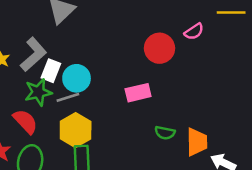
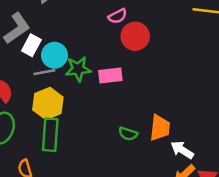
pink semicircle: (194, 32) -> (118, 16), moved
green star: (38, 92) -> (78, 69), moved
green semicircle: (165, 133) -> (128, 134), moved

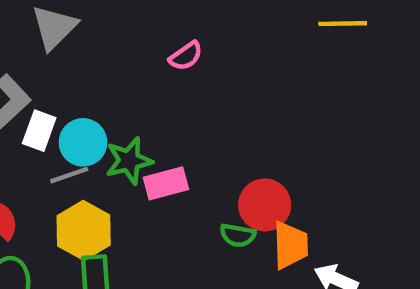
red circle: (135, 36) -> (265, 205), moved
pink rectangle: (110, 75) -> (166, 183), moved
green semicircle: (128, 134) -> (238, 235), moved

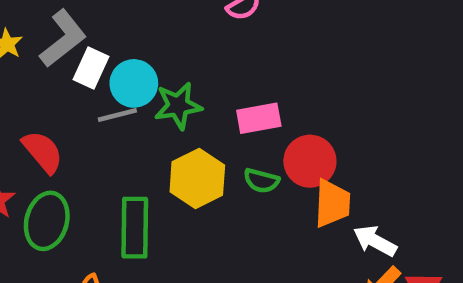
pink rectangle: (166, 183) -> (259, 118), moved
yellow hexagon: (84, 230) -> (197, 179), moved
green semicircle: (238, 235) -> (261, 181), moved

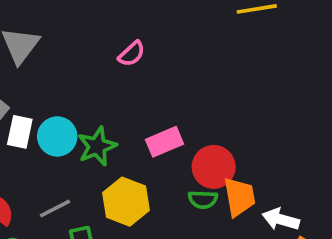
gray line: (117, 115) -> (55, 208), moved
green semicircle: (261, 181) -> (203, 199), moved

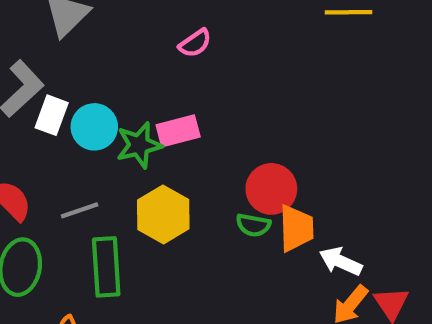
pink rectangle: (165, 142) -> (178, 131), moved

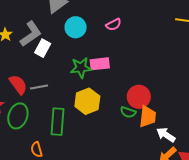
cyan circle: (94, 127) -> (76, 27), moved
gray line: (80, 210) -> (39, 87), moved

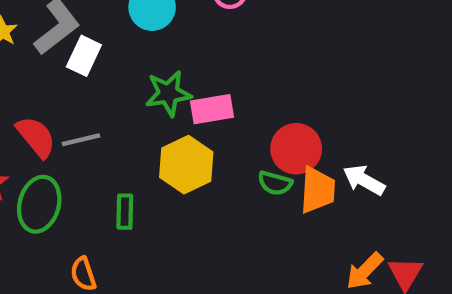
pink rectangle: (100, 64) -> (212, 109), moved
green rectangle: (58, 122) -> (125, 212), size x0.6
white arrow: (166, 135) -> (364, 180), moved

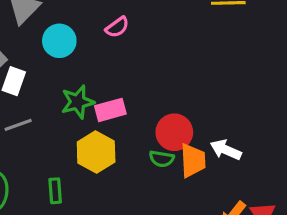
gray line: (81, 140) -> (18, 125), moved

